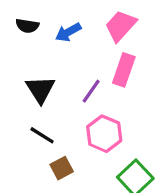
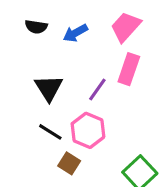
pink hexagon: (104, 134) -> (88, 130), moved
brown square: (62, 168) -> (69, 163), turned -30

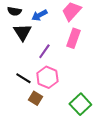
black triangle: (49, 88) -> (22, 32), moved
purple line: (97, 90) -> (44, 51), moved

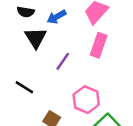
pink hexagon: (47, 77) -> (86, 100), moved
black line: (23, 78) -> (24, 87), moved

